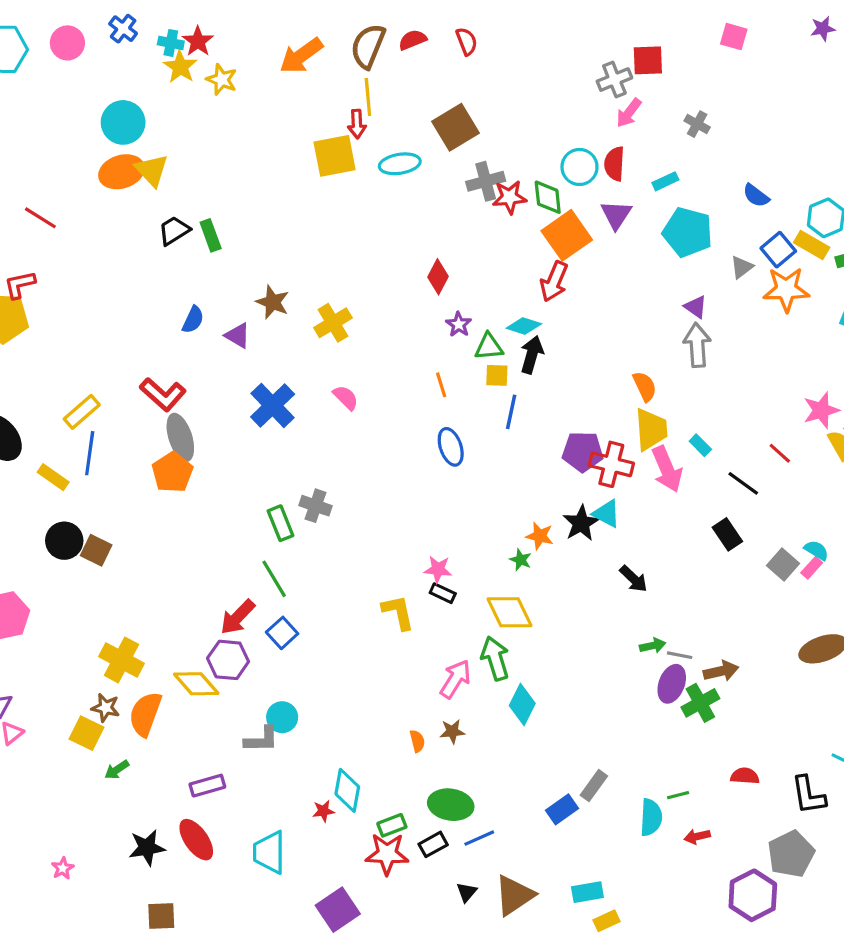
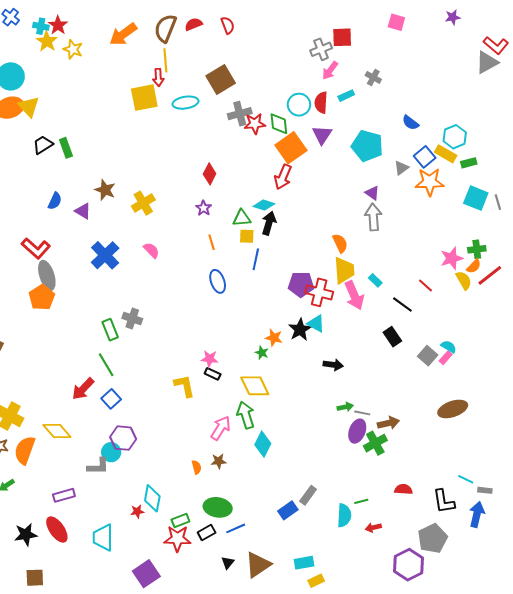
cyan rectangle: (665, 181) -> (346, 96), moved
purple star: (459, 324) -> (204, 208), moved
black arrow: (634, 579) -> (333, 365), turned -36
purple hexagon: (228, 660) -> (123, 438), moved

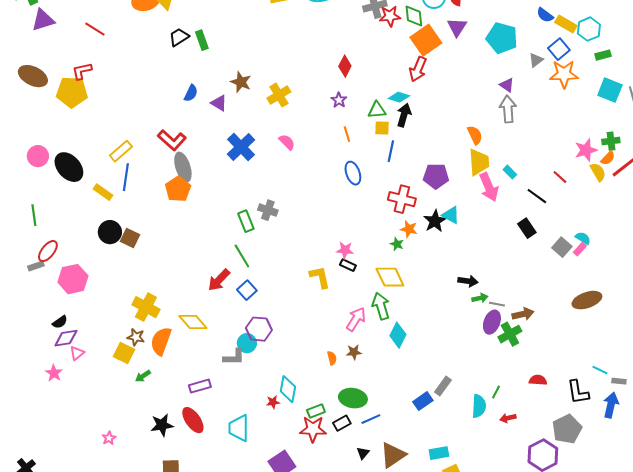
yellow rectangle: (446, 154) -> (566, 24), moved
red cross: (319, 292) -> (402, 199), moved
black arrow: (333, 365) -> (468, 281), moved
green line: (361, 501) -> (496, 392), turned -48

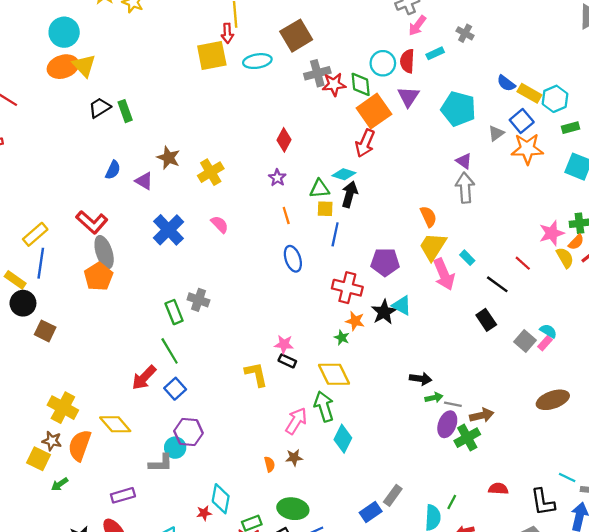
yellow trapezoid: (479, 162) -> (433, 247), turned -144
black circle: (110, 232) -> (23, 303), moved

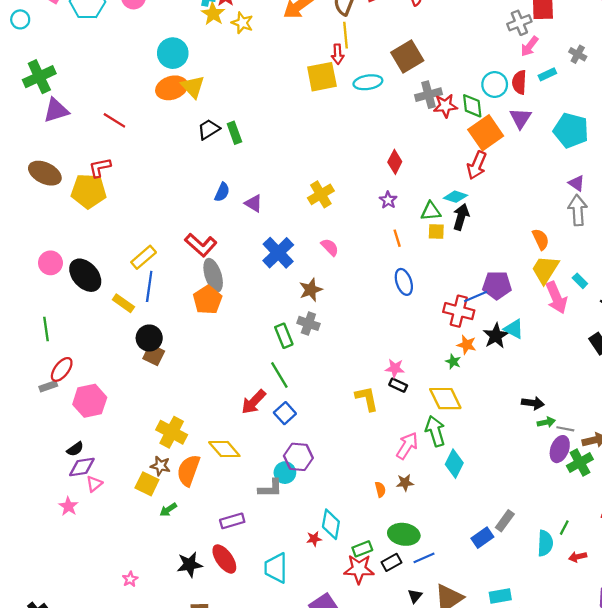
brown star: (168, 158) -> (311, 290), moved, turned 30
blue line: (335, 234) -> (476, 296), moved, turned 55
black circle: (23, 303) -> (149, 338), moved

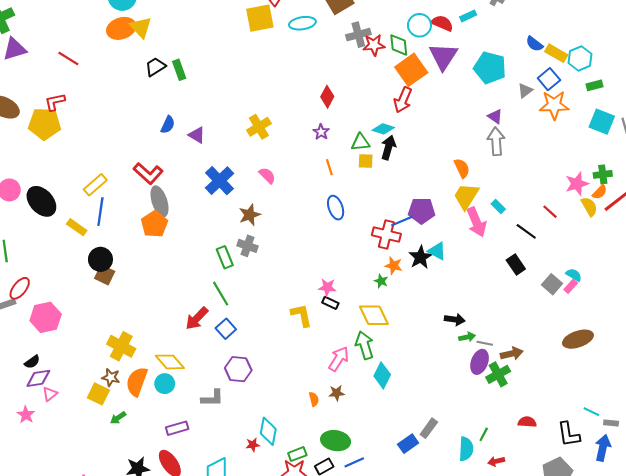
red semicircle: (519, 82) -> (442, 23), turned 110
purple triangle: (520, 118) -> (443, 56), size x1.4
cyan circle: (285, 473) -> (165, 384), moved

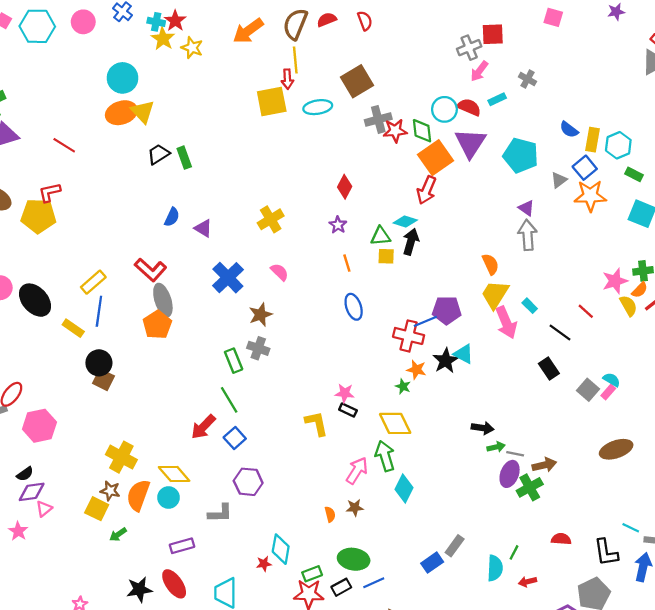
yellow rectangle: (556, 53) -> (593, 140), turned 70
green rectangle: (595, 85) -> (634, 174), turned 42

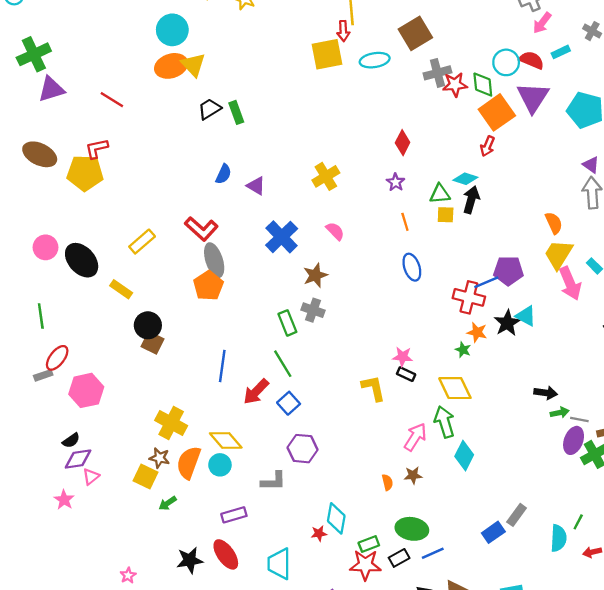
red arrow: (427, 190) -> (487, 146), size x0.7
blue line: (99, 311) -> (222, 366), moved

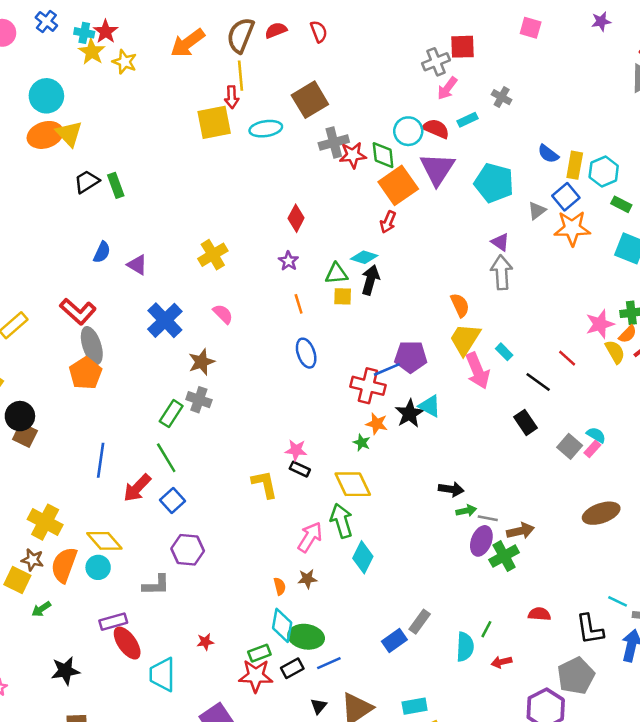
green rectangle: (287, 323) -> (171, 414), turned 55
cyan diamond: (336, 518) -> (282, 625), moved
red ellipse: (226, 554) -> (127, 643), moved

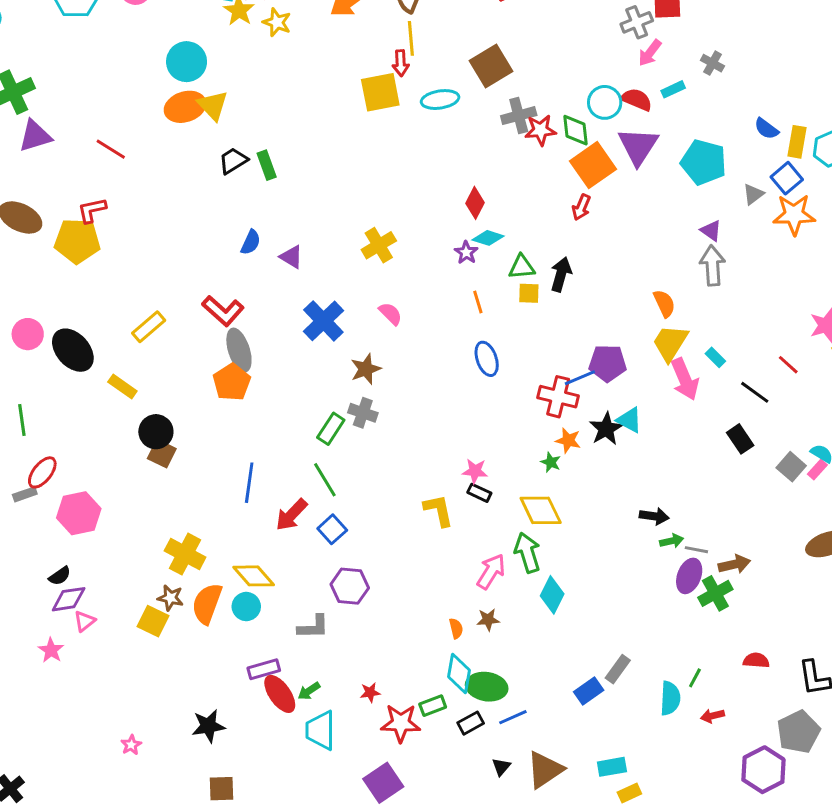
cyan diamond: (364, 257) -> (488, 238), moved
green arrow: (41, 609) -> (309, 691), moved
red star: (256, 676) -> (401, 723), moved

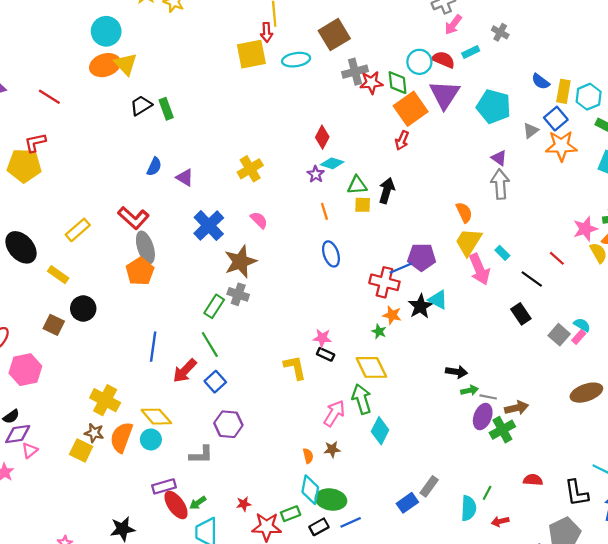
brown star: (366, 369) -> (240, 262), size x1.4
brown square: (162, 454) -> (54, 325), moved

